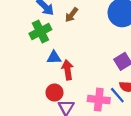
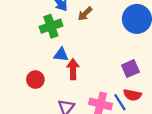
red circle: (54, 93) -> (35, 80), moved

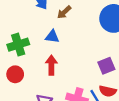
green cross: (51, 26) -> (18, 45), moved
blue triangle: (61, 55) -> (52, 37), moved

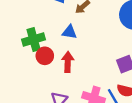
red circle: (15, 74) -> (45, 56), moved

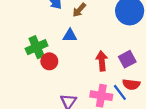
red arrow: (68, 62) -> (102, 61), moved

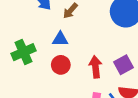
red circle: (49, 61) -> (61, 65), moved

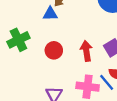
blue triangle: (60, 39) -> (50, 14), moved

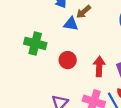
green cross: (18, 40) -> (35, 43), turned 30

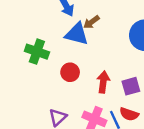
blue triangle: (71, 24) -> (77, 34), size x1.5

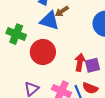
red circle: (70, 72) -> (43, 52), size x1.6
red arrow: (103, 82) -> (80, 62), moved

